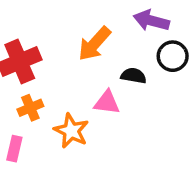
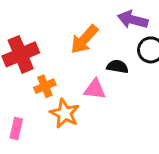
orange cross: (30, 108) -> (45, 86), moved

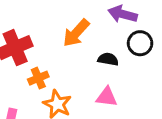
pink triangle: (95, 89) -> (107, 97), moved

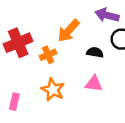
orange cross: (38, 78) -> (48, 55), moved

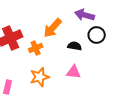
orange star: (53, 90) -> (40, 77), turned 30

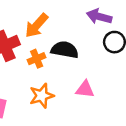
orange arrow: (53, 28) -> (37, 25), moved
black semicircle: (75, 46) -> (65, 50), moved, size x1.5

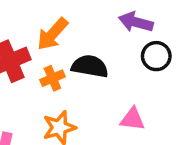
pink triangle: (85, 89) -> (132, 119), moved

